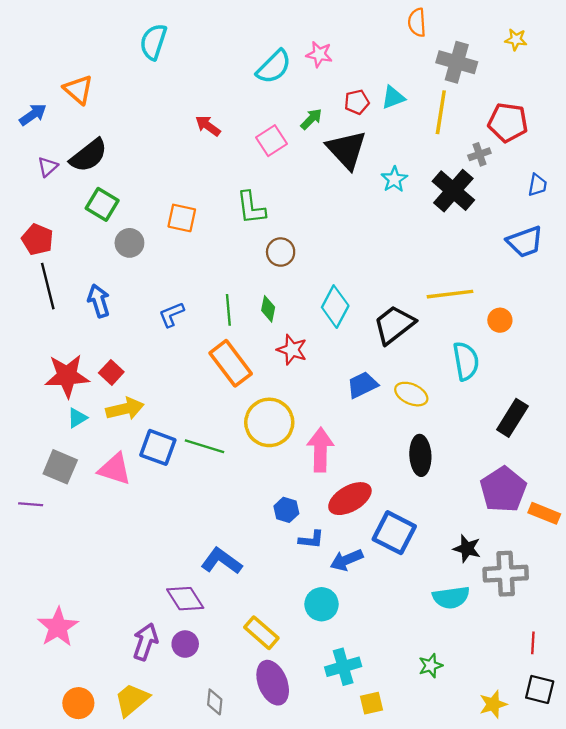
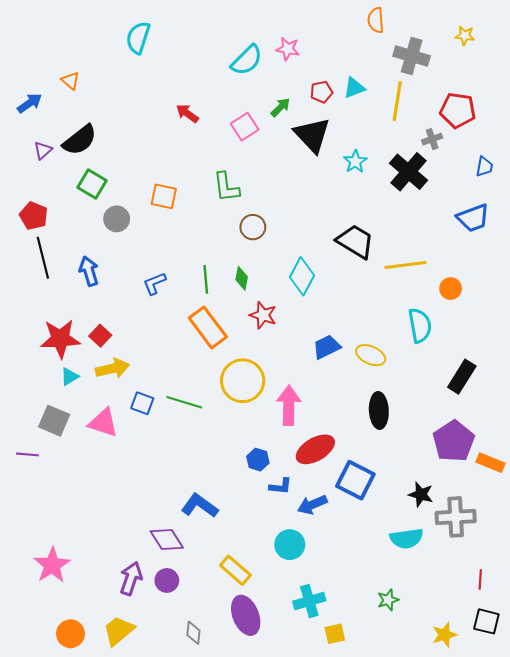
orange triangle: (78, 90) -> (71, 81), size x0.7
black trapezoid: (394, 325) -> (355, 241), moved, turned 69
blue square: (158, 447) -> (142, 403), size x0.7

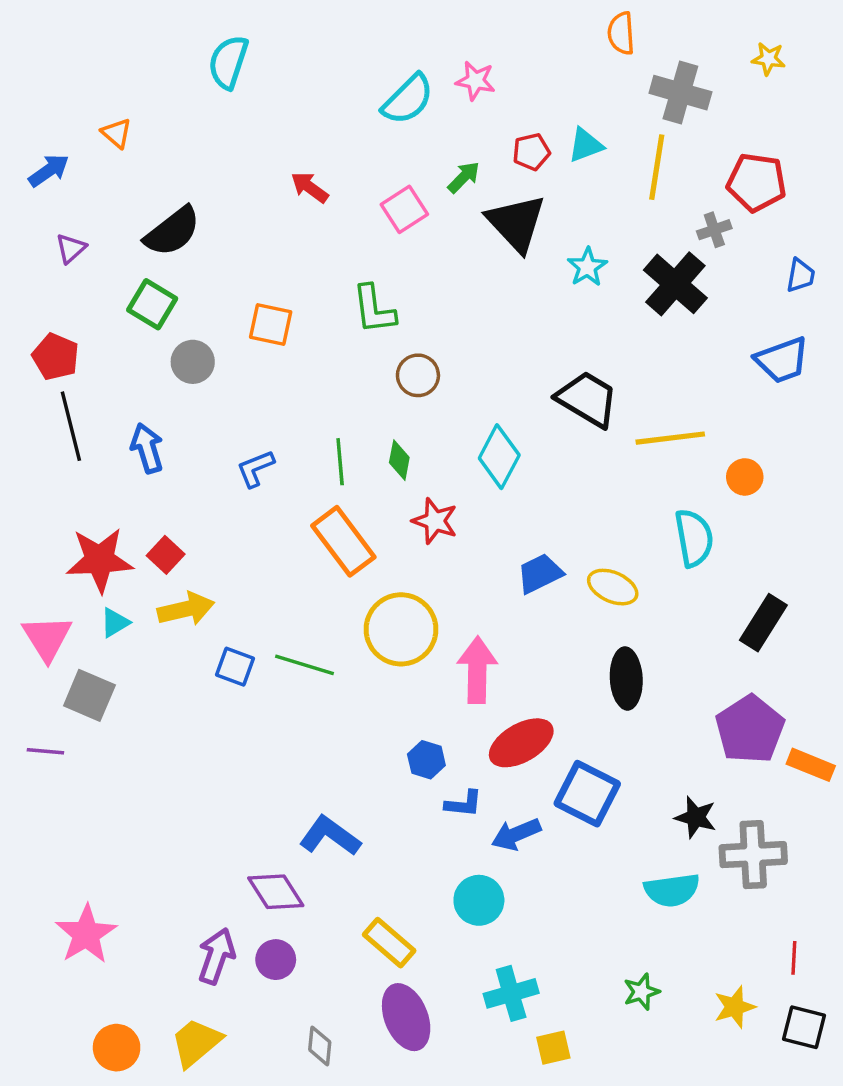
black semicircle: (80, 140) -> (172, 231), moved
pink triangle: (103, 423) -> (47, 638), moved, turned 40
yellow star: (444, 635) -> (735, 1007), moved

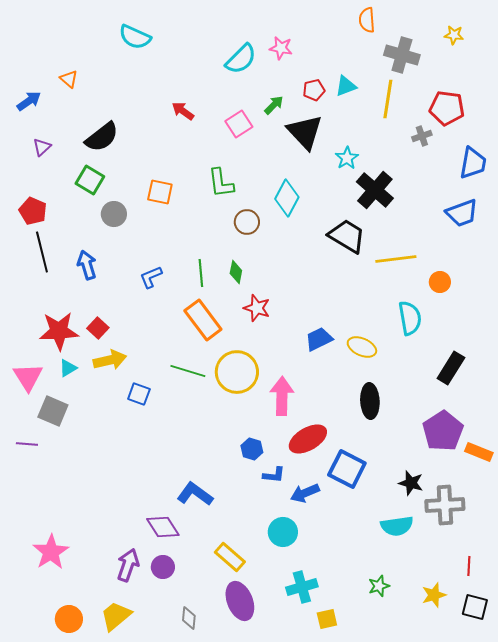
cyan semicircle: (228, 62) -> (135, 37), turned -84
blue trapezoid: (801, 275) -> (473, 163), size x1.6
black cross: (675, 284) -> (375, 190), moved
cyan diamond: (499, 457) -> (287, 198), moved
green line: (304, 665) -> (188, 371), moved

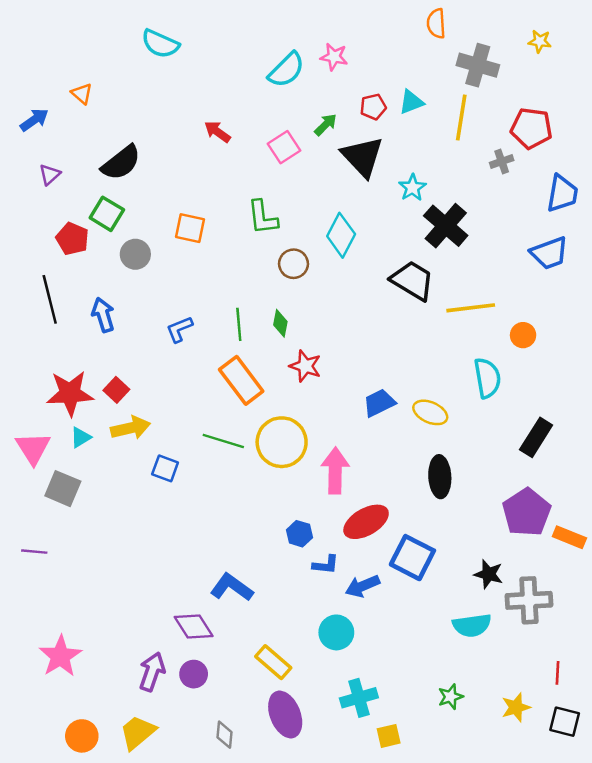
red pentagon: (33, 211) -> (72, 239), moved
purple line: (27, 444) -> (34, 552), moved

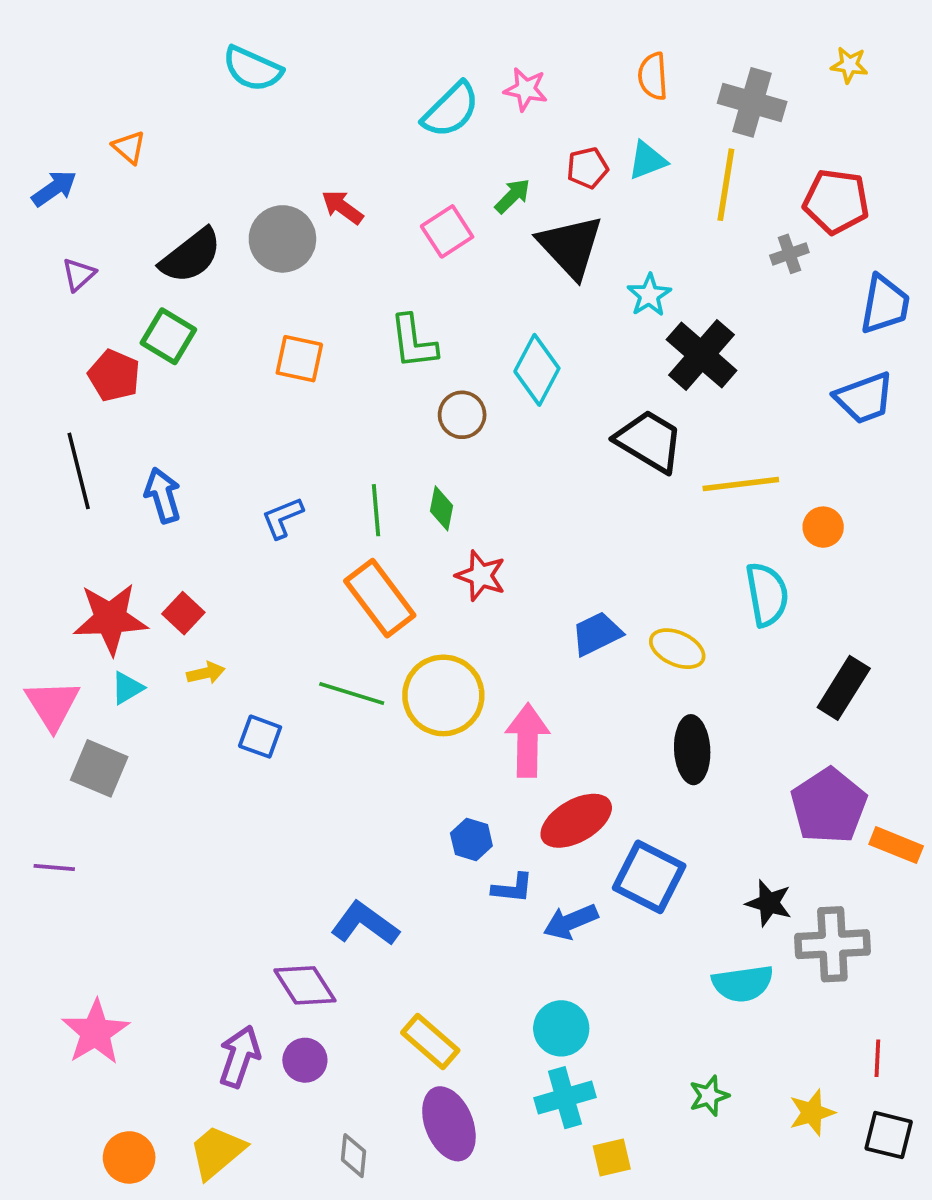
orange semicircle: (436, 24) -> (653, 76), moved
gray circle: (135, 254) -> (282, 239), moved, size x1.4
yellow arrow: (131, 428) -> (206, 673), size x0.6
cyan circle: (336, 632) -> (561, 1028), moved

